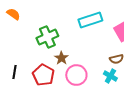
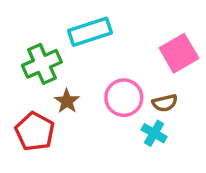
cyan rectangle: (90, 20) -> (90, 32), moved
pink circle: (76, 75) -> (124, 98), moved

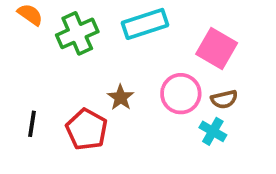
pink square: (179, 53) -> (217, 48), moved, turned -30
green cross: (42, 64) -> (77, 33), moved

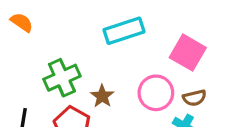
green cross: (77, 33) -> (62, 78), moved

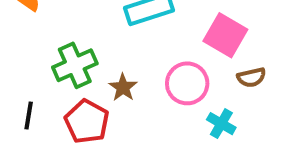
brown semicircle: (194, 98) -> (251, 77), moved

